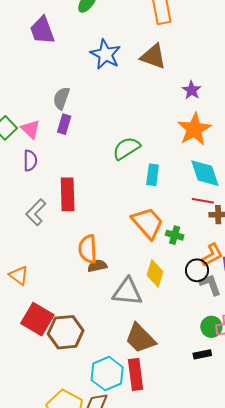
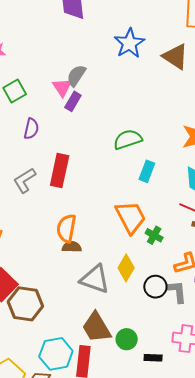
pink triangle: (31, 129) -> (62, 87), moved
black circle: (197, 270) -> (155, 287), moved
green circle: (211, 327) -> (127, 339), moved

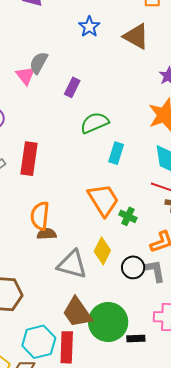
blue star: (129, 43) -> (89, 27), size x0.7
purple rectangle: (73, 101) -> (72, 87), moved
green circle: (127, 339) -> (108, 322), size x1.8

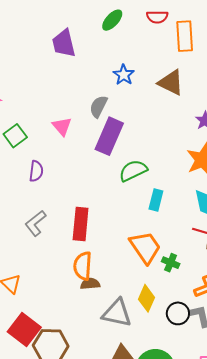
gray semicircle: (39, 63) -> (98, 106), moved
purple rectangle: (72, 87) -> (109, 136), size x1.8
red rectangle: (29, 159) -> (81, 224), moved

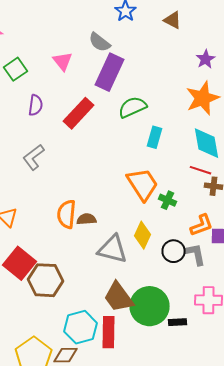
brown triangle: (171, 83) -> (172, 20), size x0.7
gray semicircle: (98, 106) -> (100, 42), turned -80
red rectangle: (81, 224) -> (78, 113), moved, turned 36
orange semicircle: (83, 266) -> (66, 214), moved

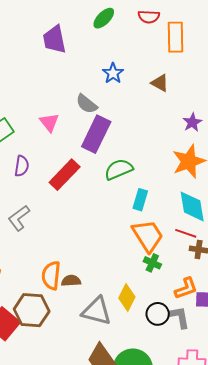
orange trapezoid: (142, 184) -> (148, 236), moved
brown hexagon: (46, 280) -> (32, 310), moved

